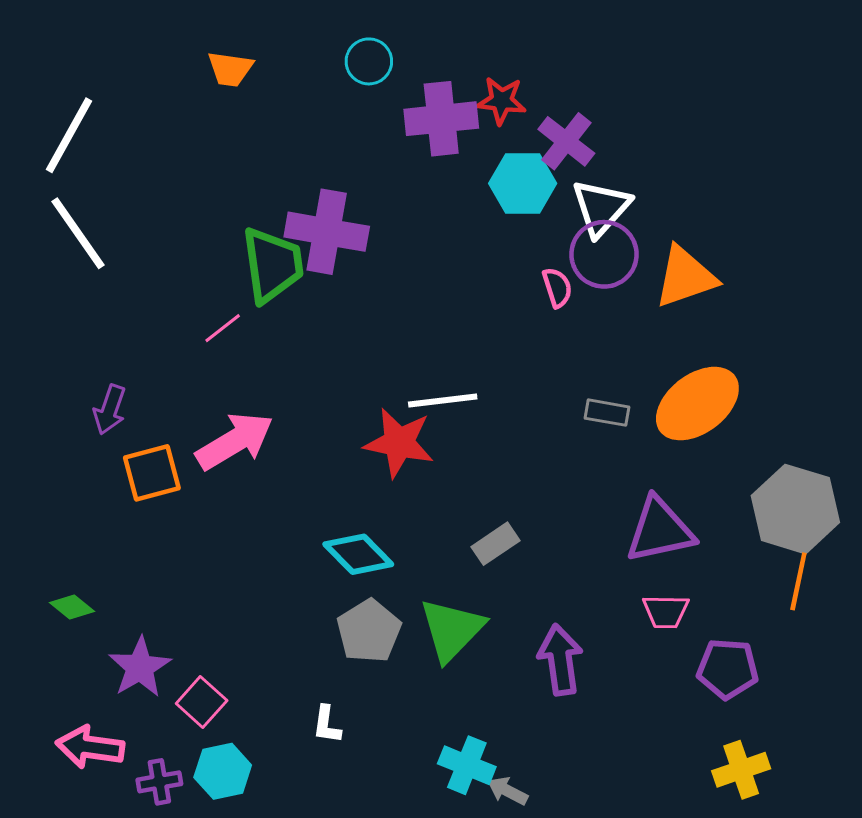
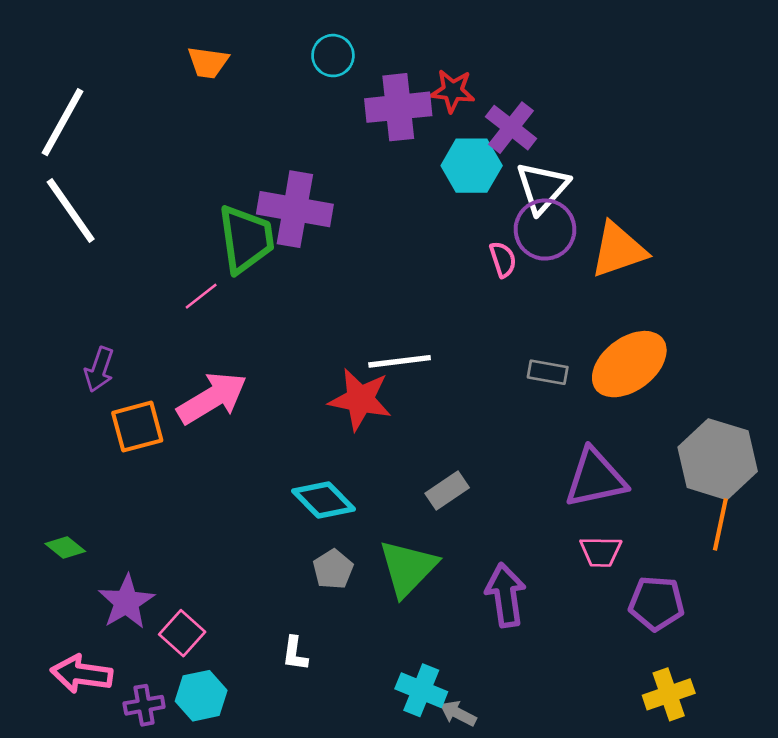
gray pentagon: (369, 631) -> (333, 569), size x0.7

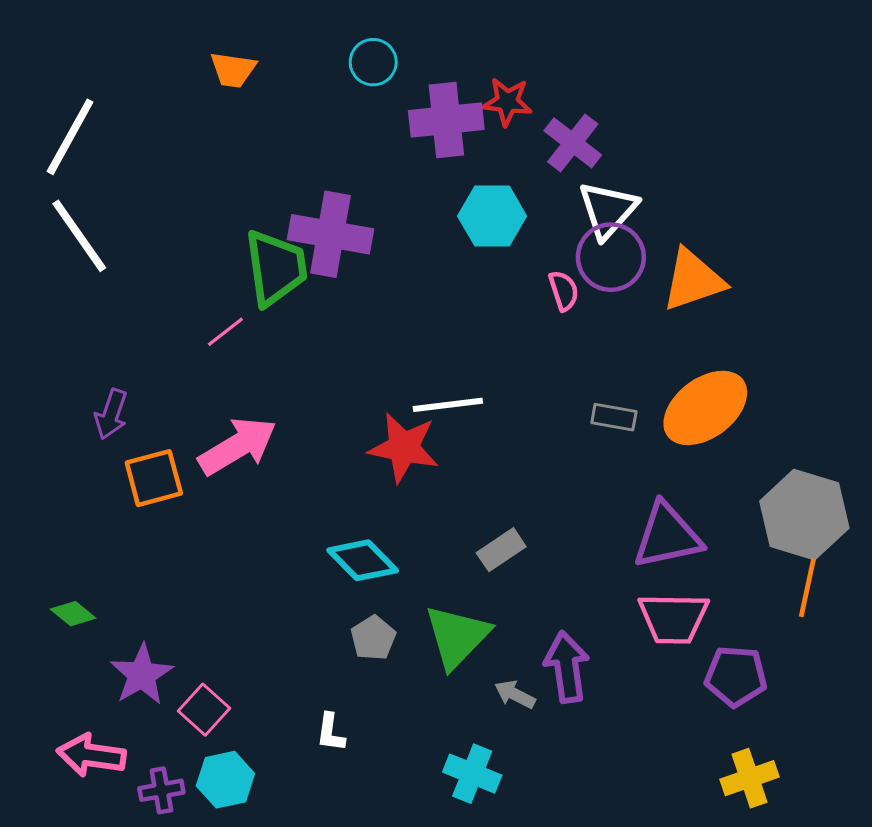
cyan hexagon: (472, 166) -> (492, 216), moved
pink trapezoid: (601, 552) -> (673, 618), size x1.5
gray arrow: (458, 713) -> (515, 694), moved

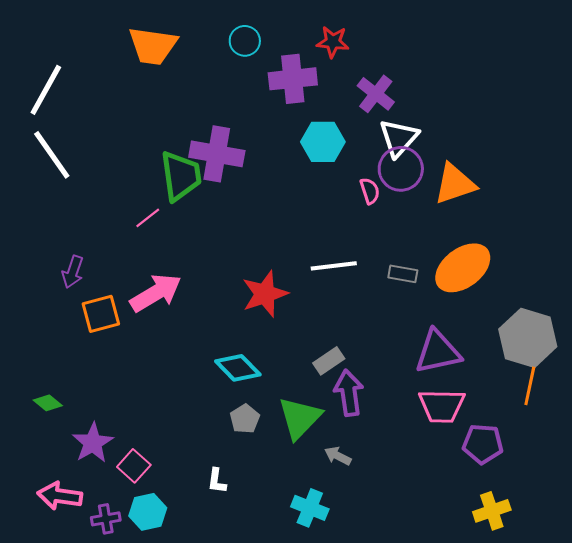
orange trapezoid: (233, 70) -> (153, 46), size x1.6
red star: (507, 102) -> (333, 42), moved
white line: (448, 405) -> (334, 266), moved
red star: (404, 448) -> (265, 294), turned -30
purple arrow: (567, 667) -> (349, 393), moved

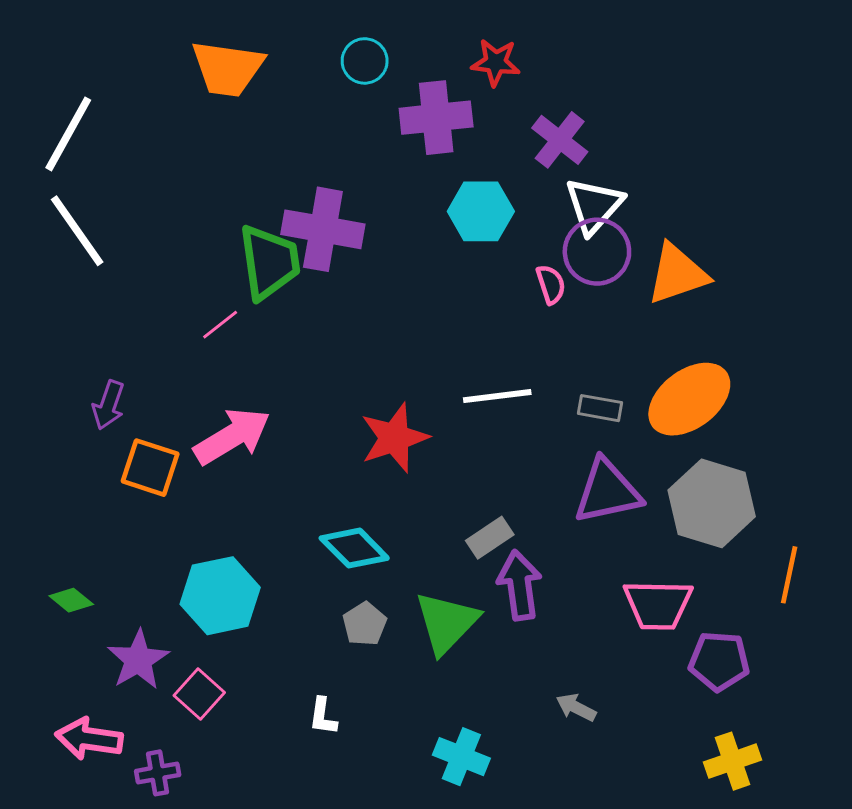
orange square: (101, 314) -> (150, 468), turned 33
gray hexagon: (528, 338) -> (712, 503), moved
purple triangle: (438, 352) -> (607, 491), moved
gray arrow: (338, 456) -> (576, 707), moved
cyan hexagon: (148, 512) -> (220, 596), moved, size x1.4

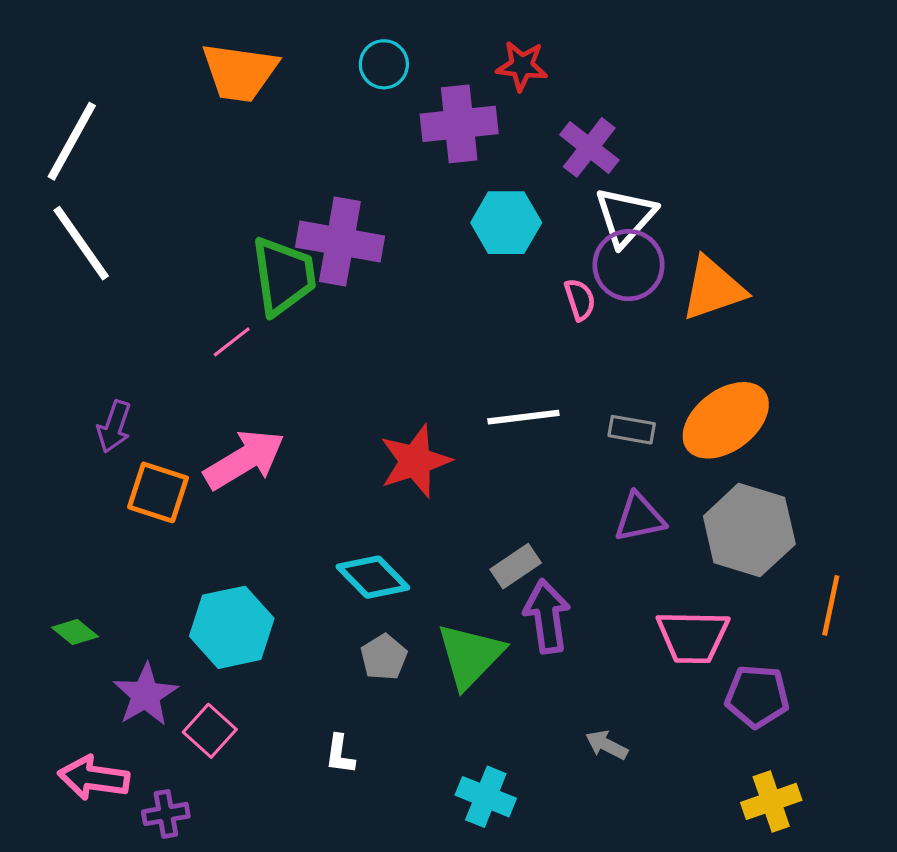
purple triangle: (607, 491) -> (639, 518), size x0.7

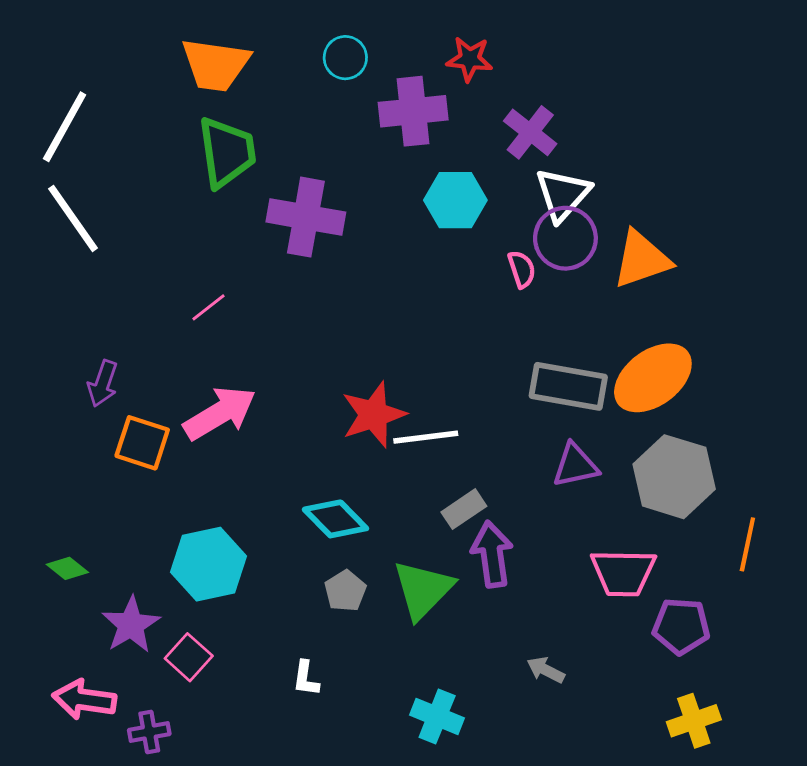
green trapezoid: (283, 276) -> (227, 152), moved
white line: (523, 417) -> (426, 437), moved
gray rectangle: (632, 430) -> (568, 386), size x1.8

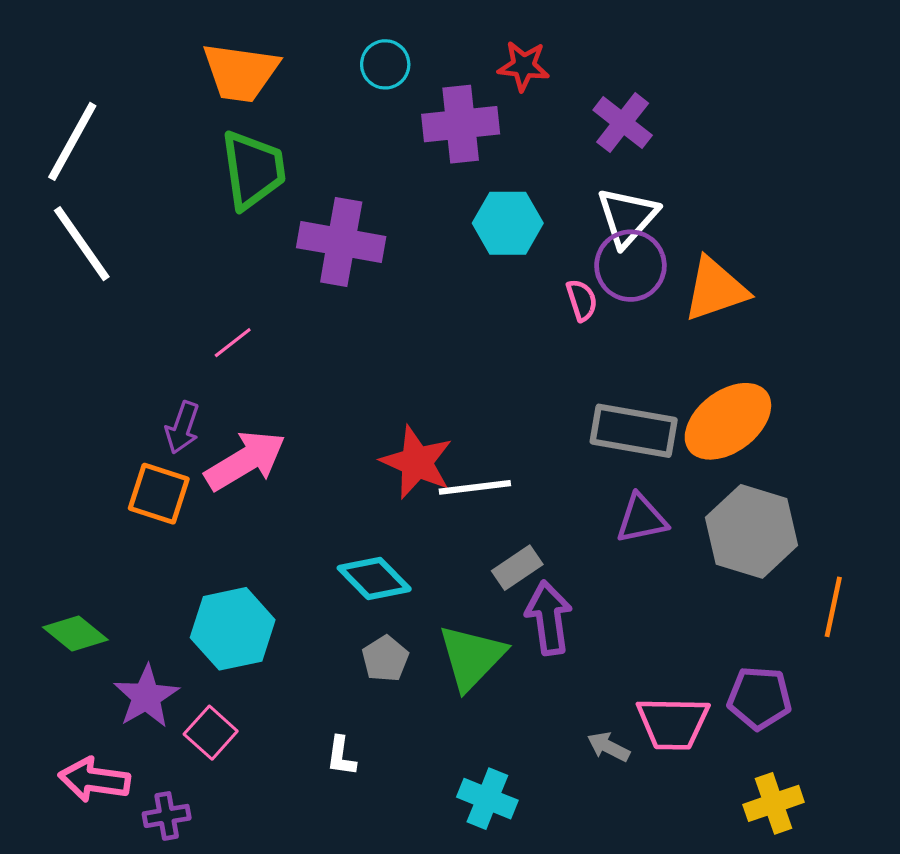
purple cross: (530, 132) -> (623, 123), moved
purple arrow: (103, 384) -> (182, 428), moved
red star: (374, 415) -> (417, 462), turned -30
green diamond: (67, 568) -> (75, 634), size x1.4
pink trapezoid: (623, 573) -> (673, 723), moved

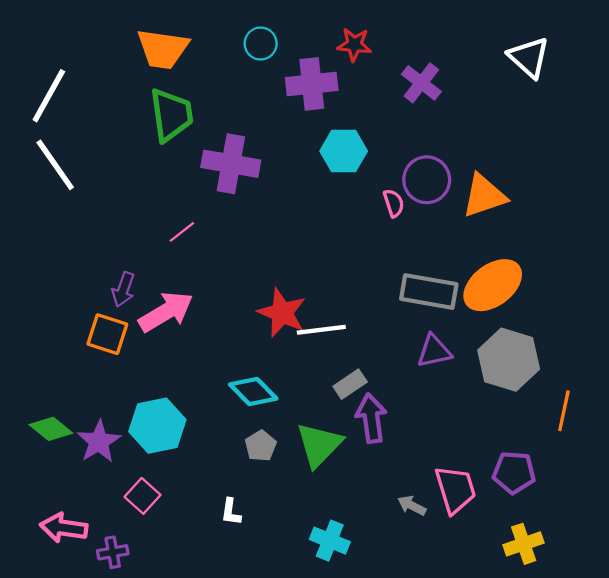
white triangle: (627, 217) -> (529, 57), moved, turned -30
pink line: (233, 343) -> (182, 232), moved
purple star: (146, 696) -> (99, 442), moved
pink trapezoid: (673, 723) -> (455, 490), turned -108

